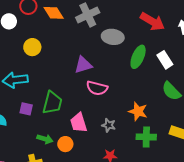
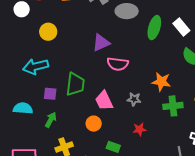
green arrow: (45, 139) -> (51, 120), moved, turned -70

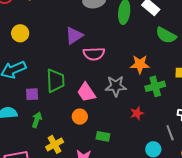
gray star: (134, 99) -> (116, 86), size x1.5
red star: (140, 129) -> (137, 113), moved

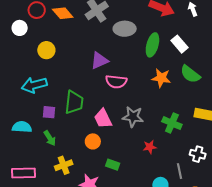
orange star: (140, 64) -> (161, 78), moved
green cross: (155, 86) -> (172, 123), turned 30
green arrow: (37, 120) -> (50, 138), turned 119

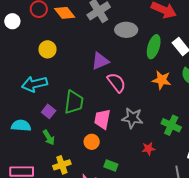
white circle: (20, 28) -> (12, 21), moved
pink semicircle: (116, 82) -> (116, 83), turned -135
purple square: (49, 112) -> (49, 111), turned 32
pink trapezoid: (103, 119) -> (102, 119), turned 35

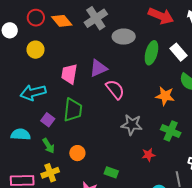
yellow circle: (48, 49) -> (36, 50), moved
orange star: (162, 80) -> (165, 96), moved
pink trapezoid: (102, 119) -> (69, 74), moved
orange circle: (92, 142) -> (77, 153), moved
yellow cross: (62, 165) -> (50, 173), moved

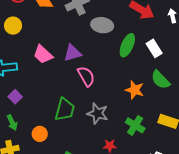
pink trapezoid: (69, 74) -> (43, 54), turned -65
green trapezoid: (73, 110) -> (65, 109), moved

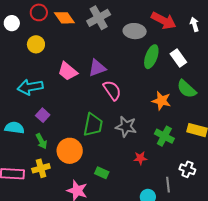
gray ellipse: (102, 25) -> (135, 31), moved
orange circle: (40, 134) -> (70, 151), size x1.6

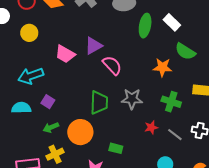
cyan semicircle: (14, 128) -> (21, 108), moved
green arrow: (41, 141) -> (51, 127), turned 105
gray line: (168, 185) -> (175, 135), moved, turned -35

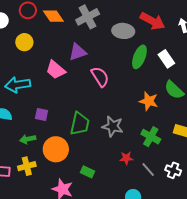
purple triangle: (93, 46) -> (78, 52), moved
pink semicircle: (112, 65) -> (100, 77), moved
purple square: (48, 102) -> (42, 114), moved, turned -32

